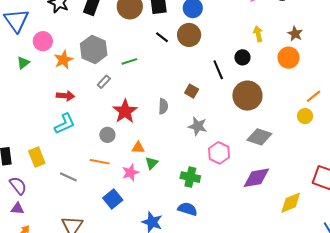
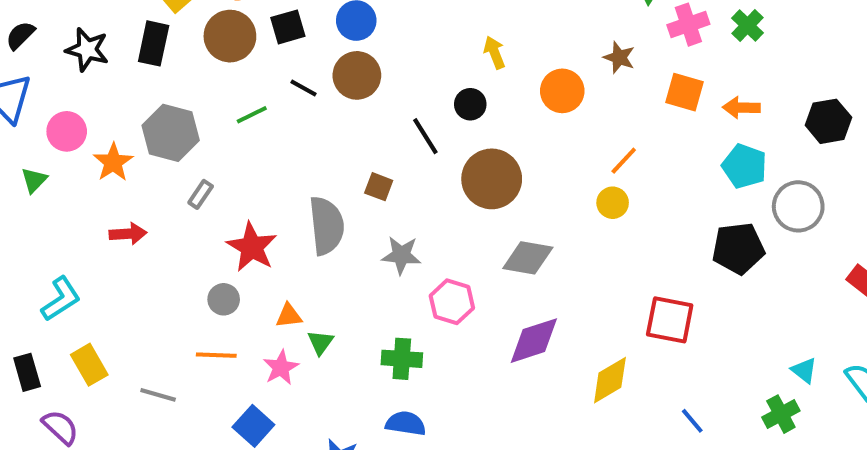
brown star: (295, 34) -> (619, 57), moved
green line: (129, 61) -> (252, 115), moved
gray semicircle: (163, 106) -> (326, 226), size x1.8
cyan L-shape: (65, 124) -> (61, 299), moved

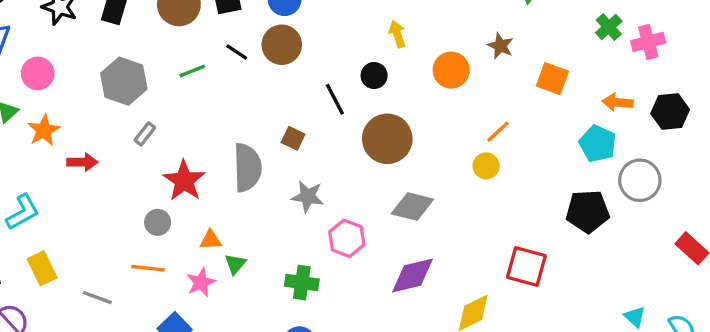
pink cross: (688, 25) -> (648, 42), moved
orange arrow: (741, 108) -> (618, 102), moved
orange star: (113, 162) -> (44, 130), moved

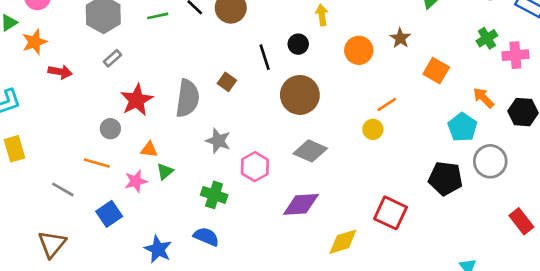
orange arrow: (618, 102) -> (483, 98), turned 30
gray star: (308, 196) -> (218, 141), moved
gray line: (97, 298) -> (63, 189), moved

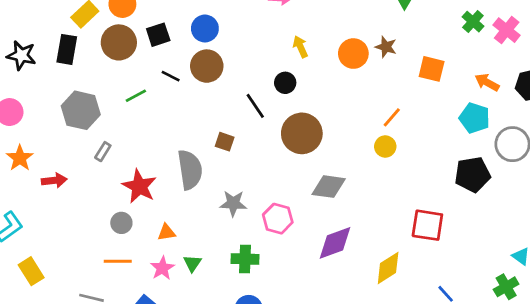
orange circle: (359, 50) -> (353, 54), moved
pink cross: (515, 55) -> (507, 30), turned -30
green triangle: (165, 171) -> (192, 263), moved

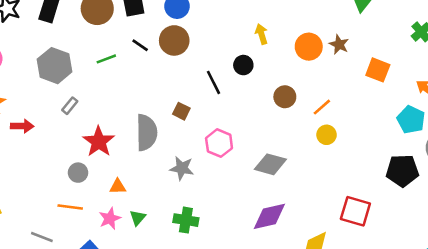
orange line: (392, 117) -> (322, 107), moved
brown circle: (302, 133) -> (285, 97), moved, size x0.6
pink hexagon: (278, 219) -> (219, 143), moved

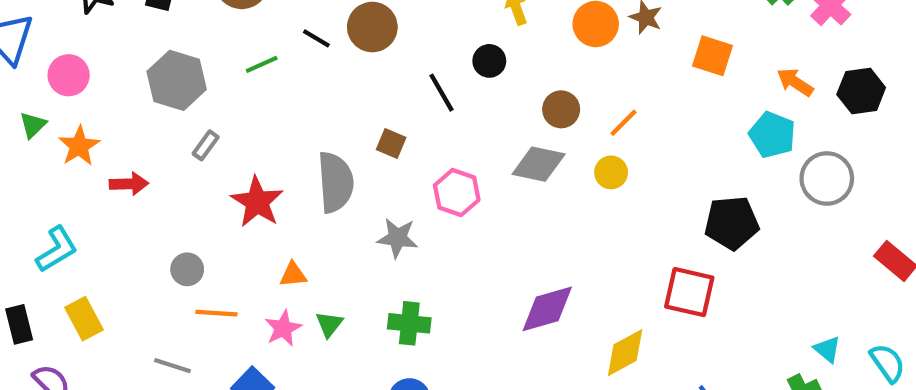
yellow circle: (327, 135) -> (611, 172), moved
gray diamond: (270, 164) -> (539, 164), moved
black pentagon: (402, 171) -> (732, 223), moved
gray circle: (78, 173) -> (187, 269), moved

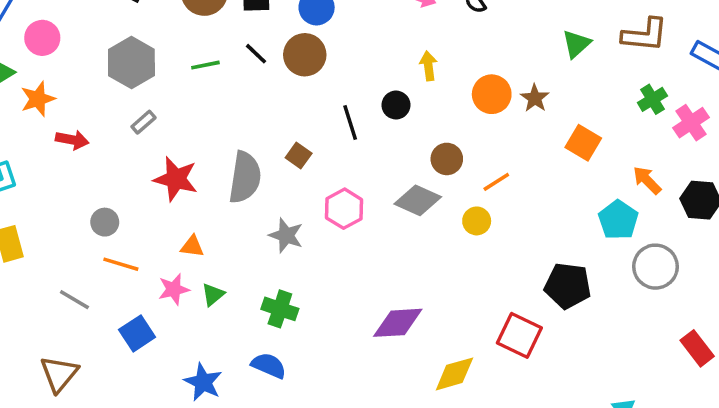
red star: (257, 202) -> (176, 179), turned -30

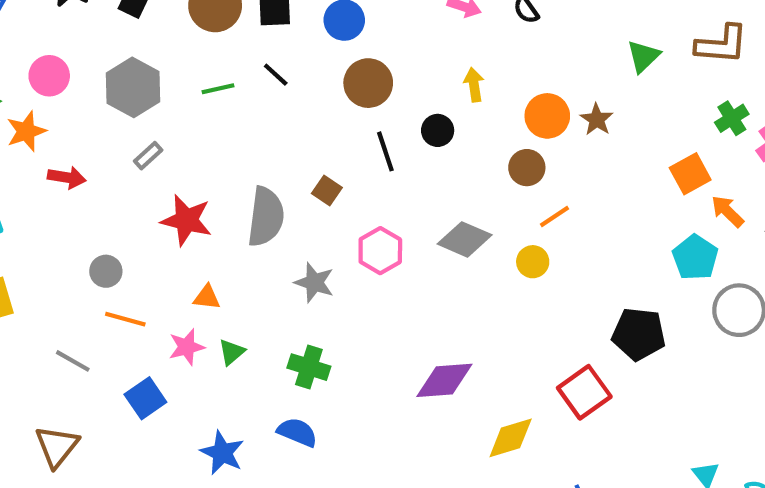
pink circle: (42, 38) -> (49, 76), moved
brown circle: (305, 55) -> (368, 83), moved
orange square: (583, 143) -> (690, 174), moved, turned 32
brown circle: (447, 159) -> (527, 168), moved
red square: (519, 335) -> (584, 392), turned 30

